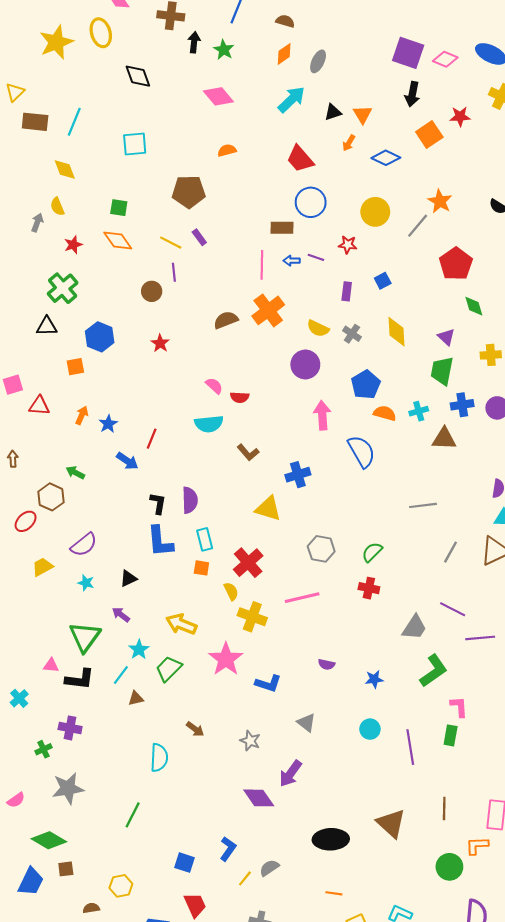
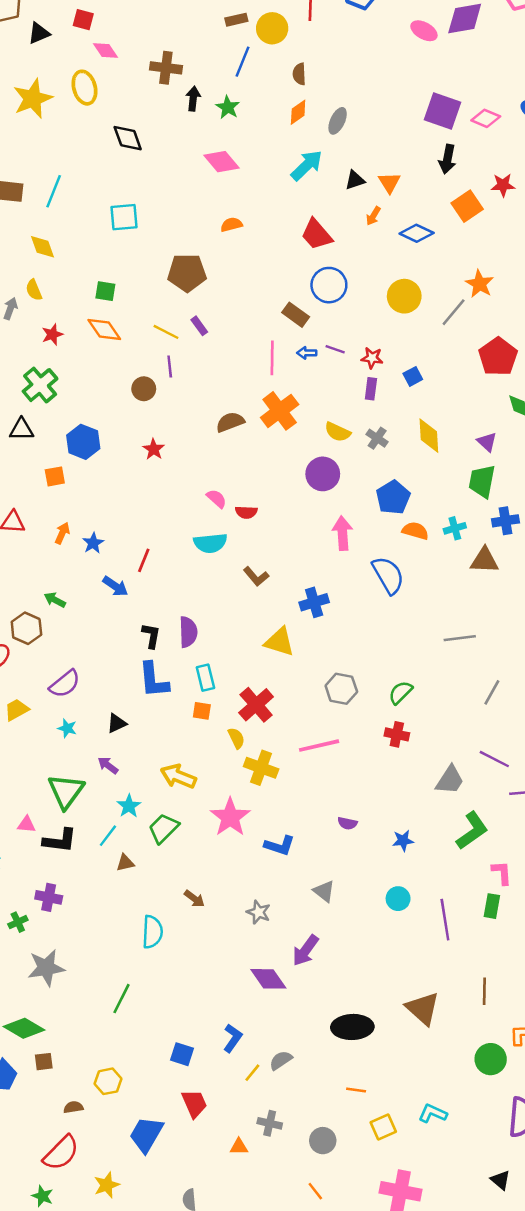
brown semicircle: (285, 21) -> (299, 74), turned -108
brown rectangle: (282, 228) -> (296, 315), turned 35
red star: (348, 245) -> (372, 358), moved

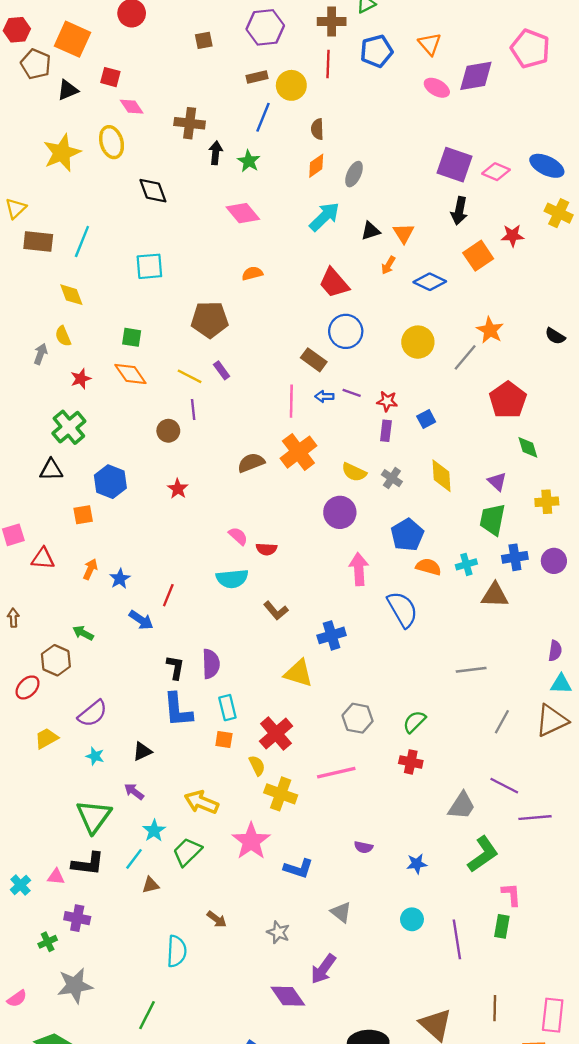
pink triangle: (26, 825) -> (56, 877), moved

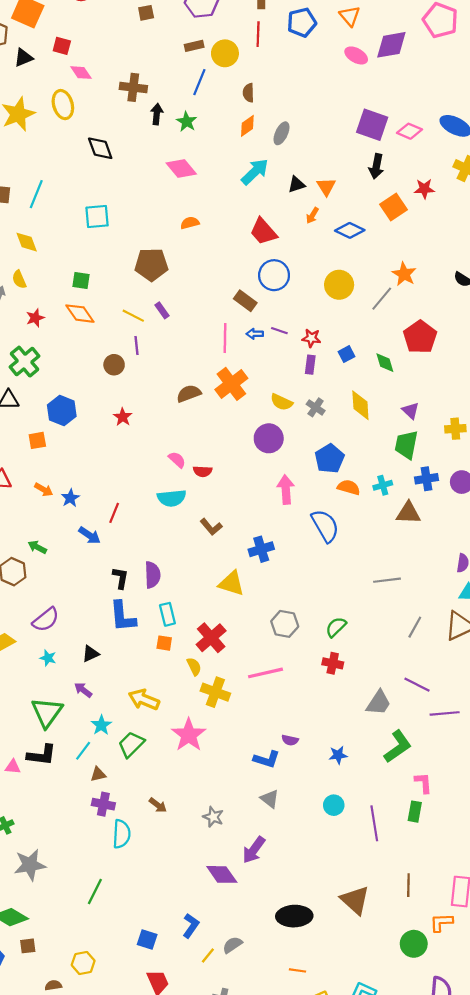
green diamond: (528, 447) -> (385, 363), moved
orange arrow: (90, 569) -> (44, 490), turned 96
blue L-shape: (298, 868) -> (267, 759), moved
purple cross: (77, 918) -> (103, 804), moved

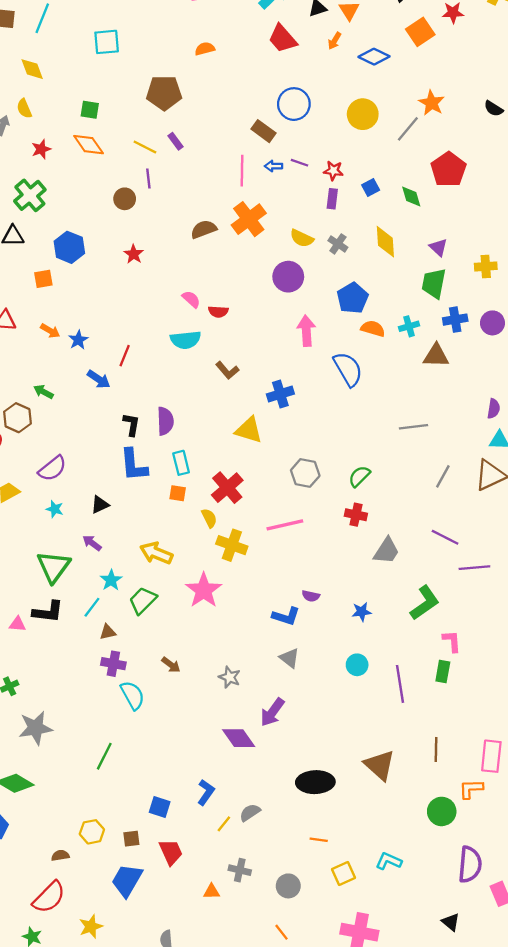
red trapezoid: (263, 231) -> (283, 39), moved
gray trapezoid: (379, 703) -> (386, 551), moved
cyan semicircle: (122, 834) -> (133, 695), turned -32
brown square: (28, 946) -> (131, 839), moved

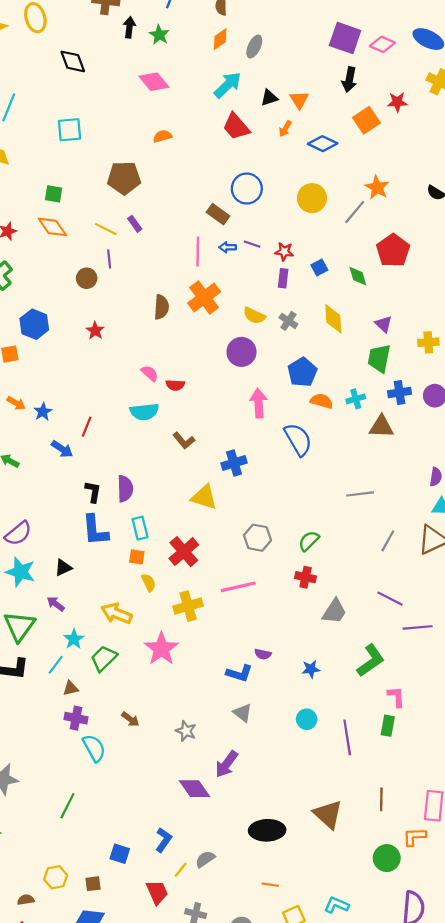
brown semicircle: (204, 229) -> (161, 307), turned 115
cyan star: (55, 509) -> (20, 572), size x1.8
yellow semicircle: (209, 518) -> (149, 583), moved
yellow cross: (232, 545) -> (188, 606), turned -36
red trapezoid: (171, 852) -> (157, 892), moved

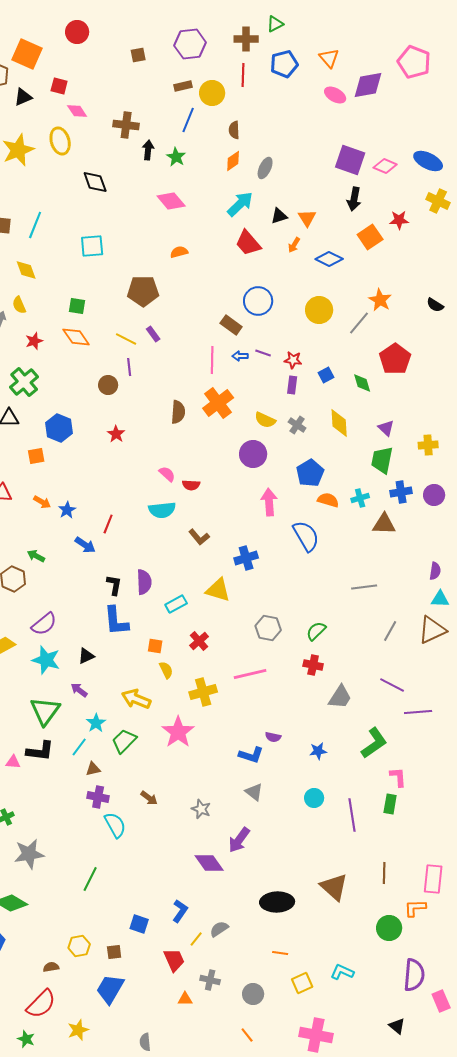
cyan rectangle: (140, 528) -> (176, 604), moved, turned 75
red cross: (184, 552) -> (199, 641), size x0.7

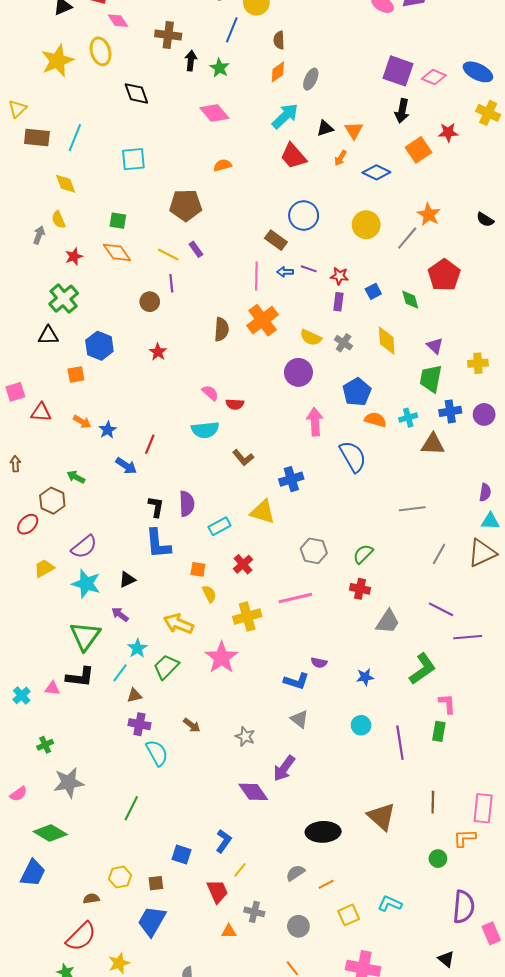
green circle: (389, 928) -> (438, 859), size x0.7
gray semicircle: (219, 929) -> (295, 873), moved
orange line: (280, 953) -> (326, 884), turned -35

